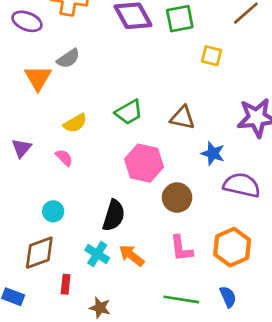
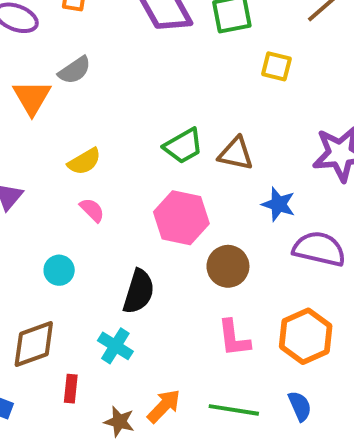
green trapezoid: (129, 112) -> (183, 146), moved
pink semicircle: (64, 158) -> (92, 210), moved
cyan circle: (53, 211) -> (59, 270), moved
orange arrow: (132, 255) -> (164, 406), moved, turned 96

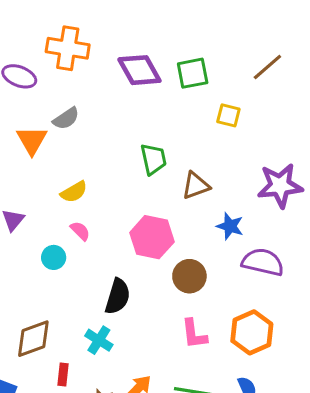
green trapezoid: (183, 146) -> (154, 159), moved, turned -72
brown triangle: (236, 154) -> (196, 186), turned -32
cyan circle: (59, 270) -> (54, 257), moved

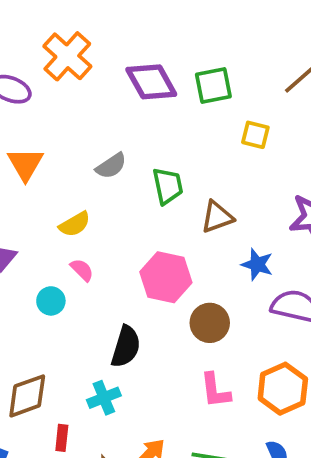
orange cross: (68, 48) -> (67, 56), turned 33
gray semicircle: (66, 119) -> (111, 166), moved
cyan cross: (99, 340) -> (104, 398), turned 36

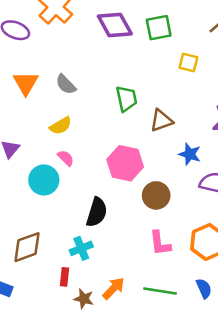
gray semicircle: (111, 166) -> (66, 84), moved, turned 80
cyan circle: (51, 301) -> (44, 180), size x1.5
red rectangle: (62, 438) -> (64, 277), moved

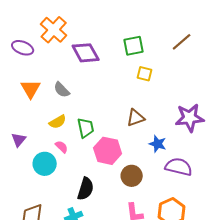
purple diamond: (115, 25) -> (86, 53), moved
yellow square: (188, 62) -> (145, 74), moved
green trapezoid: (126, 99) -> (86, 128), moved

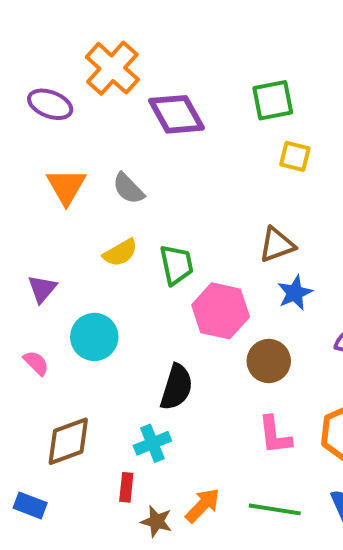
blue star: (158, 144) -> (295, 293), moved, turned 30
pink semicircle: (62, 147) -> (36, 363), moved

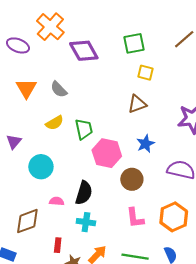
brown triangle: (277, 245) -> (137, 104), moved
pink semicircle: (36, 363) -> (57, 201), moved, turned -40
cyan cross: (152, 443) -> (86, 222), moved, turned 30

